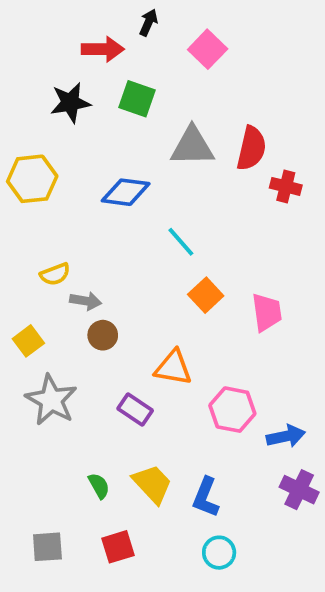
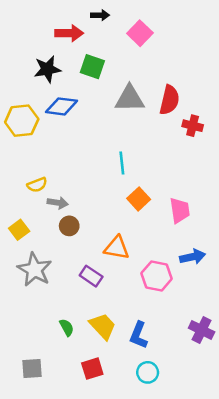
black arrow: (148, 22) -> (100, 15), turned 66
blue diamond: (126, 192) -> (62, 106), moved
cyan line: (181, 242) -> (122, 163), turned 35
blue arrow: (286, 436) -> (193, 257), moved
red square: (118, 547) -> (92, 369), moved

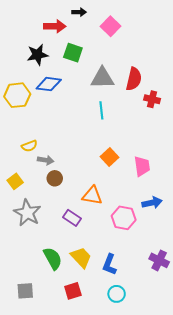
cyan line: (122, 163) -> (101, 110), moved
green semicircle: (67, 327) -> (53, 258), size x1.6

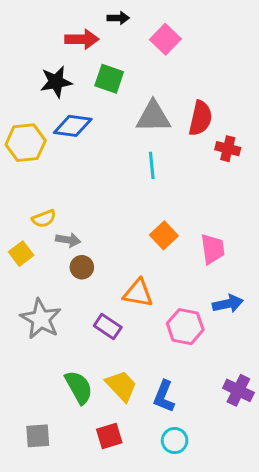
yellow square: (15, 181) -> (21, 254), moved

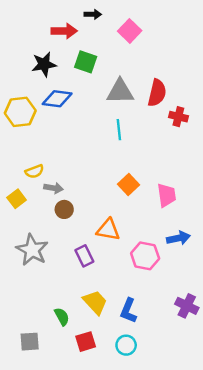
purple rectangle: (108, 327) -> (84, 256), turned 30
green semicircle: (79, 387) -> (62, 317), moved, size x0.7
cyan circle: (175, 441) -> (126, 345), moved

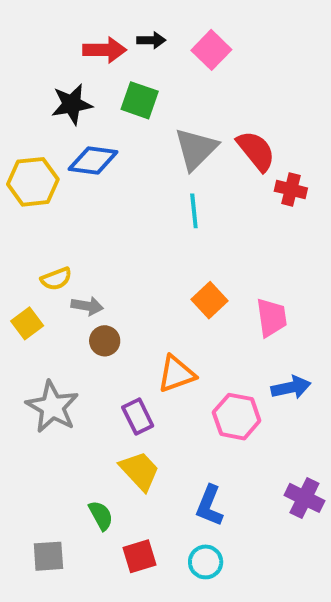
black arrow: (93, 14) -> (151, 40), moved
gray triangle: (120, 92) -> (196, 149), turned -44
red semicircle: (157, 93) -> (256, 151), turned -52
orange triangle: (108, 230) -> (176, 374), turned -30
yellow trapezoid: (95, 302) -> (140, 471), moved

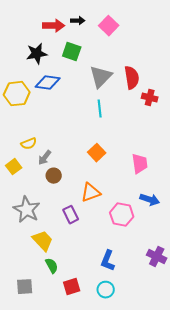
red semicircle: (256, 151) -> (132, 78), turned 30
orange square: (209, 300) -> (97, 153), moved
gray arrow: (87, 306) -> (45, 158), turned 119
blue arrow: (291, 387) -> (150, 200), turned 30
yellow trapezoid: (140, 471) -> (43, 241), moved

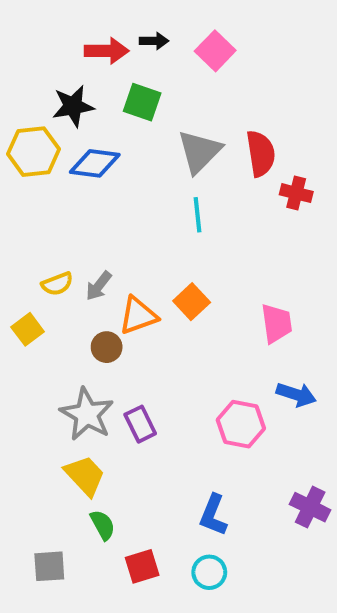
yellow hexagon: (17, 94) -> (33, 152), moved
gray arrow: (45, 158) -> (99, 286), moved
orange triangle: (91, 193) -> (138, 315), moved
gray star: (27, 210) -> (87, 414), moved

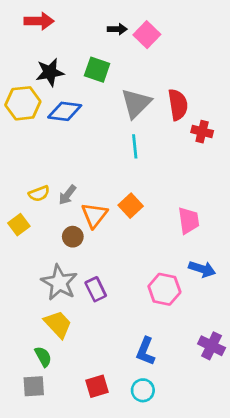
black arrow: (154, 41) -> (117, 29), moved
red arrow: (107, 51) -> (39, 21), moved
orange triangle: (138, 315) -> (94, 215), turned -32
green semicircle: (103, 525) -> (43, 357), moved

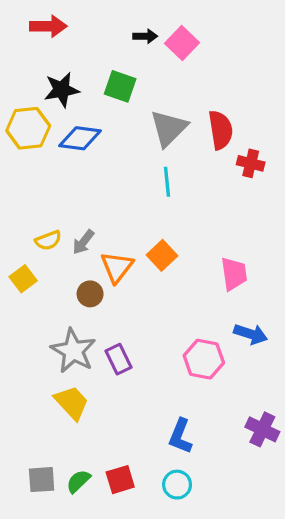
green semicircle: (43, 357) -> (78, 481), moved, turned -105

